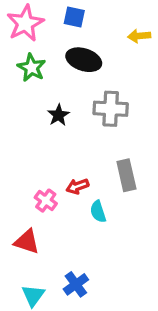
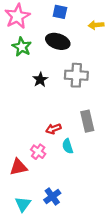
blue square: (74, 17) -> (60, 12), moved
pink cross: (46, 201) -> (38, 152), moved
red triangle: (27, 242) -> (18, 167), turned -30

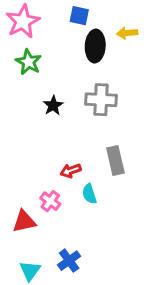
black ellipse: (58, 41) -> (95, 46), moved, turned 75

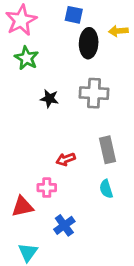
black star: (53, 105) -> (49, 99), turned -30
cyan semicircle: (89, 194) -> (106, 189), moved
pink cross: (50, 201) -> (47, 188), turned -36
blue cross: (69, 261) -> (64, 225), moved

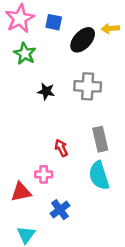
blue square: (74, 15) -> (54, 22), moved
black ellipse: (89, 43) -> (83, 40), turned 40
red arrow: (66, 159) -> (61, 148), turned 84
cyan semicircle: (106, 189) -> (99, 176), size x1.6

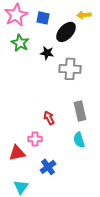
yellow arrow: (110, 29) -> (84, 15), moved
black star: (46, 91) -> (47, 53), moved
cyan semicircle: (99, 176) -> (79, 140), size x0.7

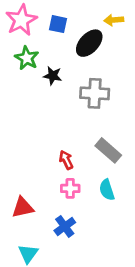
black star: (47, 53) -> (53, 76), moved
gray rectangle: (80, 111) -> (108, 150), turned -36
pink cross: (35, 139) -> (70, 188), moved

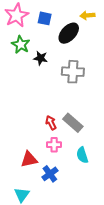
gray rectangle: (108, 150) -> (73, 123), moved
cyan semicircle: (107, 190) -> (82, 155), moved
red triangle: (23, 207) -> (29, 159), moved

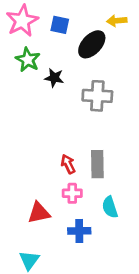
gray rectangle: (73, 123) -> (97, 164), turned 48
blue cross: (50, 174) -> (79, 231), moved, turned 35

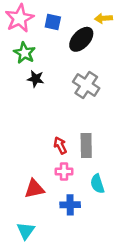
black star: (54, 78) -> (36, 79), moved
gray cross: (97, 96) -> (86, 85), turned 30

